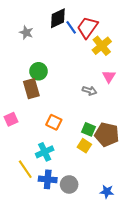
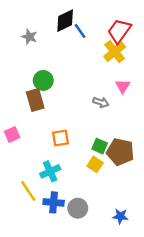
red trapezoid: (87, 27) -> (119, 31), moved
orange square: (54, 122) -> (60, 138), turned -35

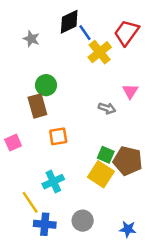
yellow cross: (115, 52) -> (100, 52), moved
orange square: (60, 138) -> (58, 136), moved
yellow square: (95, 164) -> (101, 174), size x1.5
blue cross: (54, 202) -> (45, 224), moved

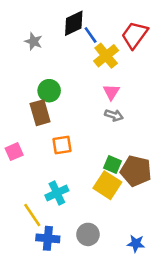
pink triangle: (130, 91) -> (111, 92), moved

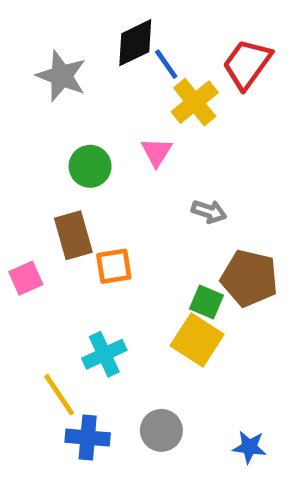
gray star: (34, 41) -> (61, 76), size x1.5
pink triangle: (111, 92) -> (157, 152), moved
brown rectangle: (40, 113) -> (73, 235), moved
brown pentagon: (136, 171) -> (249, 278), moved

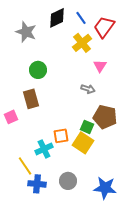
blue line: (166, 64) -> (81, 18), moved
pink triangle: (157, 152) -> (100, 66), moved
orange square: (114, 266) -> (61, 136), moved
blue star: (249, 447) -> (105, 188), size x1.6

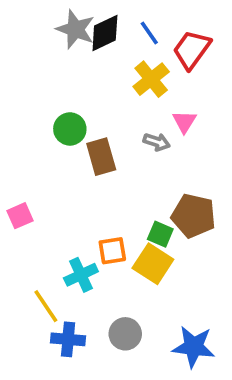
gray star: (26, 32) -> (75, 29), moved
gray arrow: (88, 89) -> (157, 142), moved
brown rectangle: (31, 99) -> (101, 157), moved

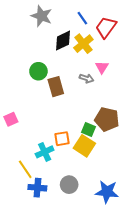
black diamond: (105, 33) -> (63, 41), moved

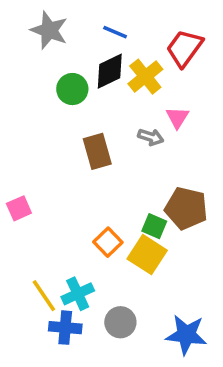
gray star: (42, 16) -> (49, 30), moved
blue line: (82, 18) -> (115, 32), moved, turned -32
green circle: (38, 71) -> (72, 89), moved
orange square: (62, 139) -> (108, 242), turned -35
cyan cross: (45, 152) -> (78, 294), moved

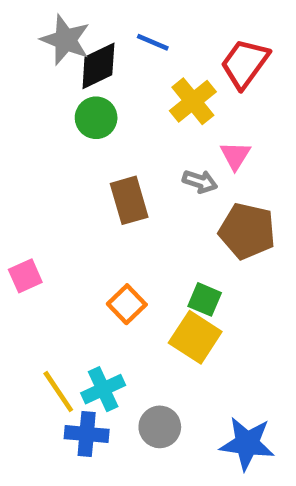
black diamond: (110, 71) -> (98, 66), moved
brown pentagon: (186, 208) -> (247, 231), moved
orange square: (108, 242) -> (127, 304), moved

